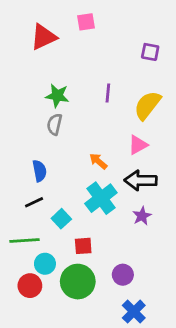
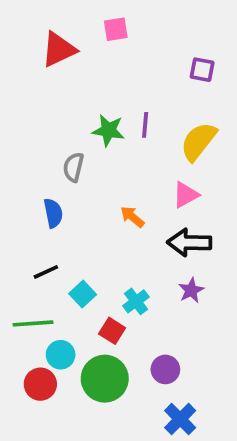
green star: (57, 96) -> (108, 130), moved
blue semicircle: (39, 171) -> (53, 213), moved
cyan cross: (101, 198) -> (136, 301), moved, size x0.6
red square: (83, 246) -> (112, 331), turned 36

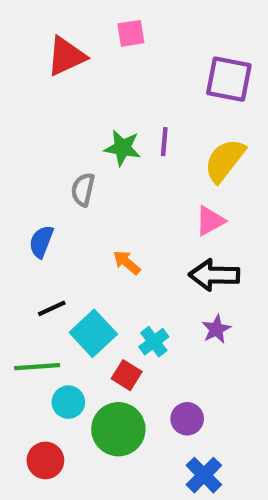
purple square: (202, 70) -> (229, 79), size x1.6
blue semicircle: (53, 213) -> (41, 242), moved, turned -148
orange arrow: (132, 217) -> (127, 262), moved
cyan square: (83, 294) -> (93, 333), size x1.5
red circle: (40, 384) -> (45, 460), moved

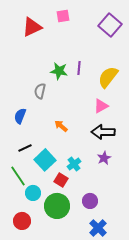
purple square: (229, 79) -> (110, 25), moved, turned 30
green line: (37, 367) -> (18, 176), turned 60

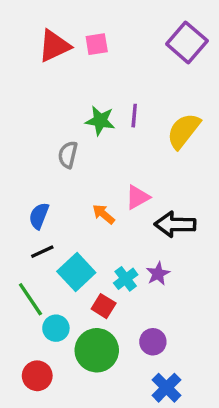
pink square: (63, 16) -> (97, 44), moved
pink triangle: (101, 106) -> (138, 197), moved
blue semicircle: (20, 116) -> (39, 216), moved
purple star: (104, 158) -> (158, 274), moved

